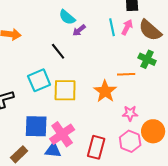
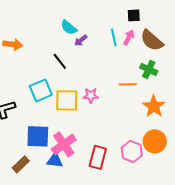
orange star: (105, 91) -> (154, 106), moved
pink star: (130, 113) -> (91, 95), moved

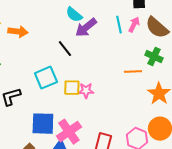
purple arrow: (81, 40) -> (86, 28), size x1.6
pink star: (91, 95) -> (86, 91), moved
yellow square: (67, 100) -> (72, 88), size x0.7

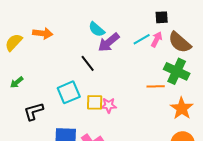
cyan line: (119, 25) -> (142, 39), turned 72
orange arrow: (18, 32) -> (43, 33), moved
green cross: (154, 57) -> (177, 71), size x1.4

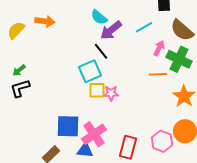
pink arrow: (157, 39) -> (159, 48), moved
black line: (88, 63) -> (101, 51), moved
cyan square: (69, 92) -> (90, 71), moved
black L-shape: (34, 111) -> (20, 88), moved

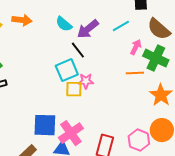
cyan semicircle: (99, 17) -> (64, 24), moved
pink star: (111, 93) -> (86, 81), moved

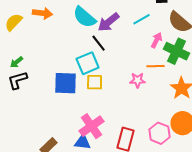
cyan semicircle: (64, 24) -> (85, 17), size x1.4
pink star: (86, 81) -> (138, 80), moved
blue square: (45, 125) -> (66, 83), moved

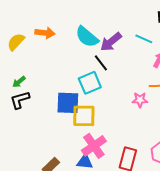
cyan line: (142, 19) -> (144, 39), turned 54
yellow square: (95, 82) -> (84, 116), moved, size x1.4

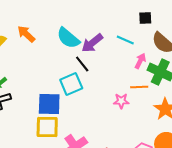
orange arrow: (45, 33) -> (26, 34), turned -144
yellow square: (84, 116) -> (47, 127), moved

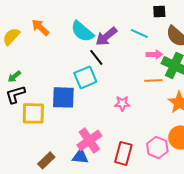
pink arrow: (140, 61) -> (154, 54), turned 63
pink star: (121, 101) -> (122, 103), moved
yellow square: (47, 127) -> (33, 113), moved

